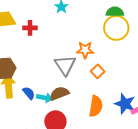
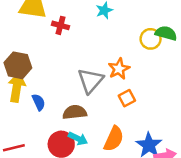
yellow circle: (116, 28) -> (151, 39), moved, size x0.7
orange star: (85, 50) -> (119, 69), turned 30
cyan arrow: (45, 98) -> (78, 139), moved

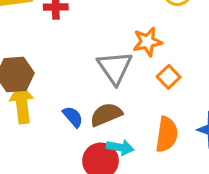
orange star: (119, 69) -> (147, 42), turned 30
blue semicircle: (39, 102) -> (73, 117), moved

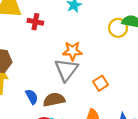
orange star: (147, 42) -> (72, 51), moved

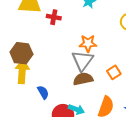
blue semicircle: (32, 97) -> (43, 92), moved
brown semicircle: (54, 100) -> (83, 79), moved

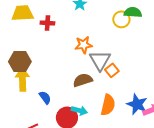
gray triangle: (82, 61) -> (100, 60), moved

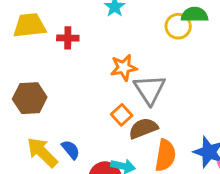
orange square: (112, 70) -> (122, 115), moved
yellow arrow: (22, 79) -> (42, 152), moved, turned -40
brown semicircle: (83, 80) -> (143, 128), moved

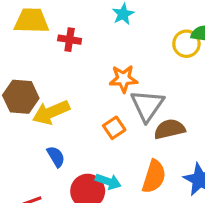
brown semicircle: (143, 128) -> (169, 129), moved
yellow arrow: (42, 152) -> (51, 112), moved, turned -76

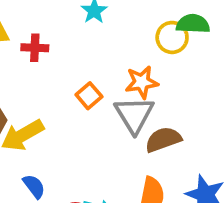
orange star: (123, 79) -> (142, 82), moved
orange square: (114, 128) -> (89, 96), moved

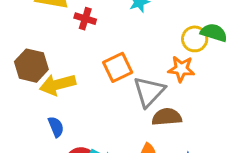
orange star: (142, 82) -> (181, 69), moved
orange square: (89, 96) -> (118, 67), size x1.4

